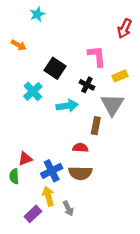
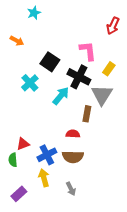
yellow rectangle: (120, 76) -> (109, 69), turned -32
black cross: (87, 85) -> (79, 77), size x1.6
cyan arrow: (67, 106) -> (61, 96), turned -42
gray arrow: (68, 208) -> (71, 189), moved
purple rectangle: (33, 214) -> (19, 194), moved

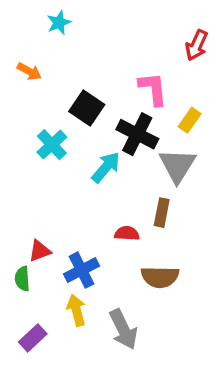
brown rectangle: (87, 114) -> (162, 213), moved
brown semicircle: (73, 157) -> (160, 277), moved
gray arrow: (71, 189) -> (123, 329), size x1.6

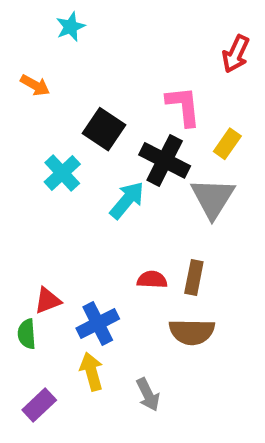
brown rectangle: (162, 213) -> (194, 278), moved
gray arrow: (123, 329) -> (148, 395), size x0.7

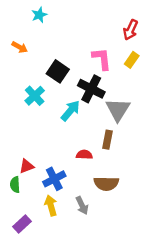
yellow rectangle: (227, 144) -> (132, 60), moved
brown rectangle: (194, 278) -> (107, 140), moved
gray arrow: (148, 395) -> (82, 205), moved

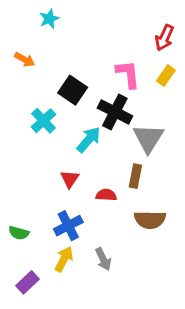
red triangle: (27, 166) -> (70, 179), moved, turned -35
brown semicircle: (106, 183) -> (150, 220), moved
green semicircle: (15, 185) -> (19, 233), turned -70
yellow arrow: (51, 205) -> (64, 259), turned 42

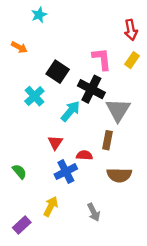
red arrow: (164, 38) -> (131, 30), turned -36
blue cross: (68, 226) -> (66, 172), moved
green semicircle: (19, 233) -> (19, 172), moved, turned -147
gray arrow: (103, 259) -> (94, 212), moved

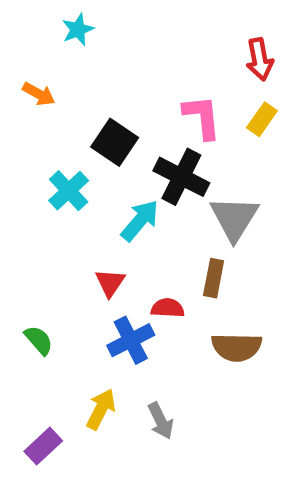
gray arrow: (94, 212) -> (161, 421), moved

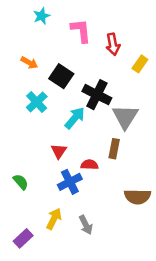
red arrow: (260, 59) -> (113, 44), moved
orange arrow: (39, 94) -> (29, 63), moved
pink L-shape: (202, 117) -> (81, 31), moved
brown semicircle: (237, 347) -> (137, 197), moved

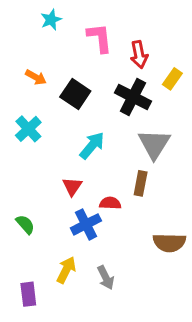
black cross: (97, 95) -> (133, 97), moved
cyan cross: (37, 102) -> (28, 129), moved
purple rectangle: (23, 238) -> (28, 294), turned -54

